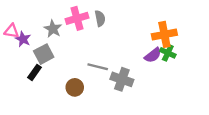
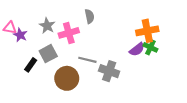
pink cross: (77, 18) -> (69, 33), moved
gray square: (44, 54) -> (48, 54), moved
brown circle: (75, 87) -> (67, 78), size x1.5

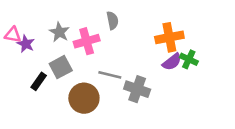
orange cross: (147, 31) -> (169, 37), moved

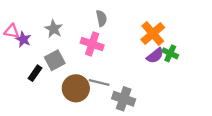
orange cross: (169, 37) -> (153, 34), turned -30
pink cross: (87, 41) -> (92, 44), moved, turned 35
gray line: (110, 75) -> (99, 82), moved
gray cross: (137, 89) -> (124, 99), moved

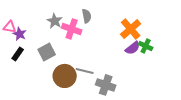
gray star: (54, 29) -> (55, 21), moved
pink cross: (92, 44) -> (72, 29), moved
black rectangle: (35, 73) -> (18, 54), moved

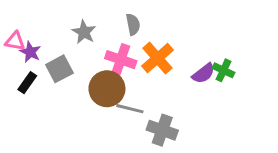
pink cross: (72, 29) -> (121, 60), moved
orange cross: (131, 29) -> (158, 58), moved
gray square: (47, 52) -> (59, 69), moved
brown circle: (65, 76) -> (107, 89), moved

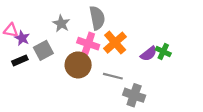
gray semicircle: (133, 24) -> (97, 18), size x1.5
black rectangle: (27, 83) -> (20, 60), turned 32
gray line: (130, 109) -> (113, 76), moved
gray cross: (162, 130) -> (134, 95), moved

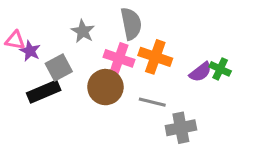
orange cross: (115, 43) -> (155, 57), turned -30
black rectangle: (20, 60) -> (44, 92), moved, size x1.5
gray cross: (134, 95) -> (181, 128), turned -30

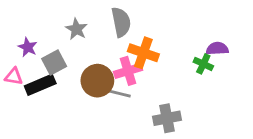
pink triangle: (15, 40) -> (14, 76), moved
pink cross: (119, 58) -> (128, 71), moved, turned -36
purple semicircle: (201, 72) -> (217, 49), moved, turned -145
gray line: (152, 102) -> (118, 93), moved

